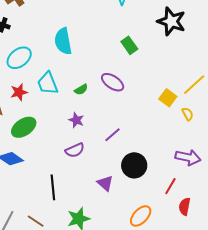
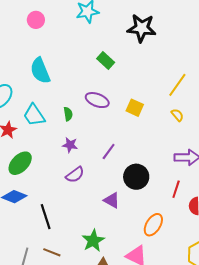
green semicircle: (81, 89) -> (68, 114), turned -56
yellow square: (168, 98) -> (135, 108), moved
black line: (53, 187) -> (46, 217), moved

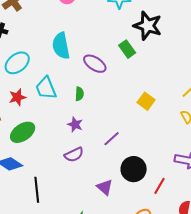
black star: (142, 28) -> (148, 26), moved
purple ellipse: (97, 100) -> (95, 64), moved
red line: (176, 189) -> (159, 186), moved

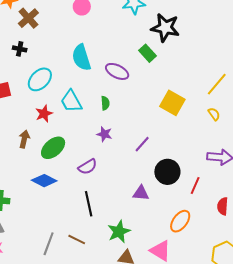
yellow square: (146, 101) -> (172, 103), size x1.4
purple semicircle: (74, 155) -> (88, 167), moved
purple triangle: (105, 187) -> (141, 193), turned -30
black line: (37, 190) -> (89, 204), moved

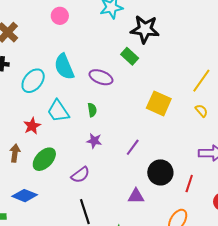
cyan ellipse: (40, 79) -> (33, 81), moved
blue diamond: (44, 181) -> (25, 196), moved

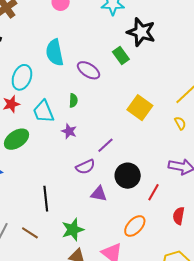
cyan ellipse: (33, 81) -> (22, 77), moved, turned -30
cyan trapezoid: (58, 111) -> (43, 112), moved
purple semicircle: (80, 175) -> (85, 167), moved

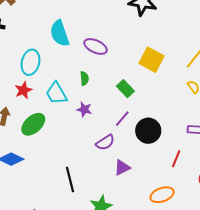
green rectangle: (121, 56) -> (125, 89), moved
yellow square: (140, 108) -> (151, 60), moved
black circle: (128, 176) -> (148, 131), moved
purple triangle: (99, 194) -> (122, 168), turned -30
orange ellipse: (135, 226) -> (162, 195), turned 35

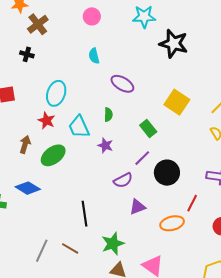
cyan semicircle: (60, 33) -> (94, 56), moved, size x0.6
red star: (23, 90) -> (46, 121), turned -30
orange ellipse: (162, 195) -> (172, 223), moved

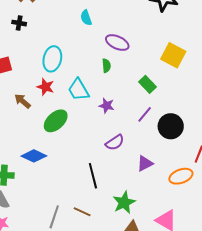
green semicircle: (108, 115) -> (106, 66), moved
brown arrow: (25, 145) -> (23, 101), moved, turned -60
purple semicircle: (123, 180) -> (115, 143), moved

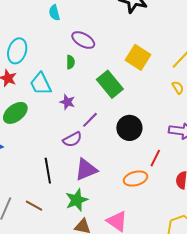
green rectangle: (147, 84) -> (110, 84), size x1.5
purple line: (145, 114) -> (90, 120), moved
purple triangle: (145, 163) -> (86, 170), moved, size x1.4

